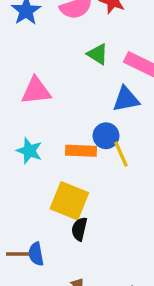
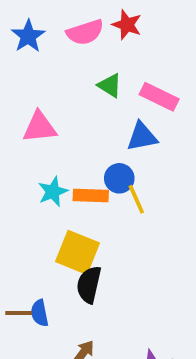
cyan star: (29, 151) -> (53, 192), moved, turned 30
black semicircle: (79, 229) -> (89, 285), size x1.4

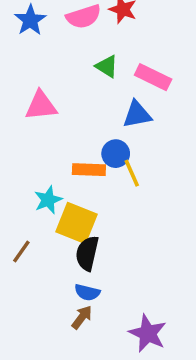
cyan star: (53, 192) -> (48, 200), moved
brown line: (19, 313) -> (21, 251), moved, turned -55
blue semicircle: (40, 313) -> (87, 292), moved, turned -65

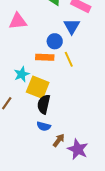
blue triangle: (137, 114) -> (72, 26), turned -48
blue circle: (116, 154) -> (55, 41), moved
brown arrow: (82, 317) -> (59, 140), moved

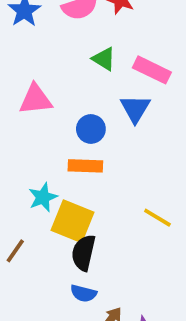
blue circle: (55, 41) -> (91, 129), moved
yellow line: (69, 59) -> (157, 218), moved, turned -35

